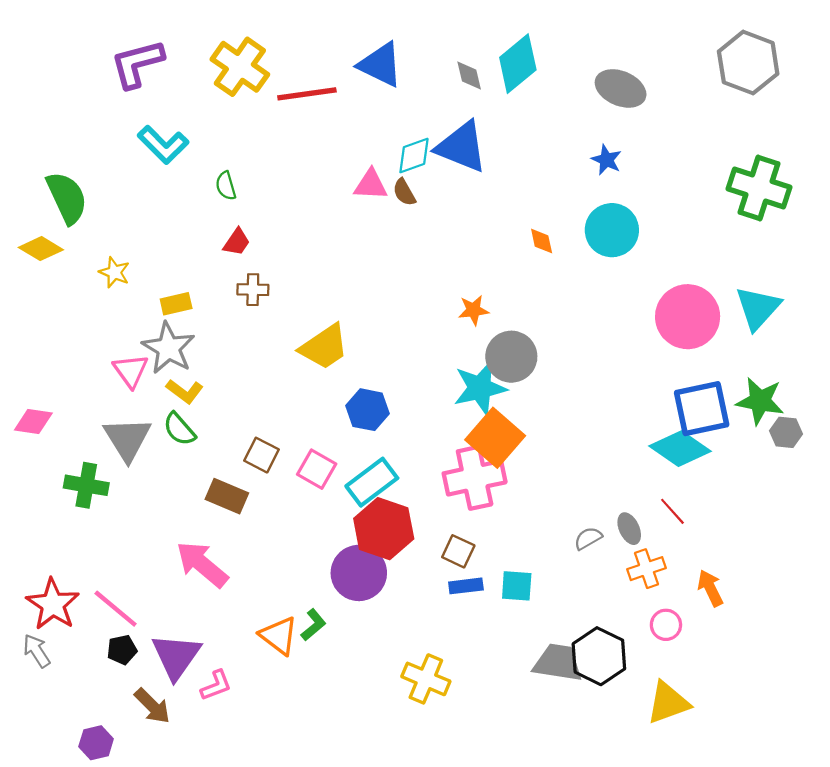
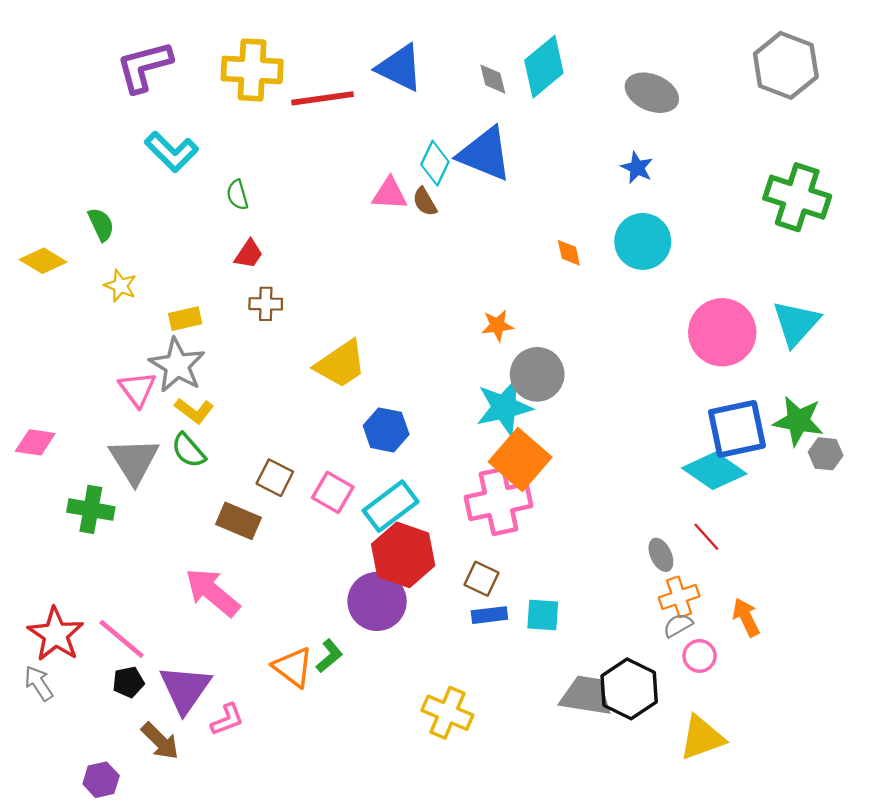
yellow cross: (240, 67) -> (252, 70), turned -32
cyan diamond: (414, 156) -> (435, 163), turned -45
green semicircle: (67, 198) -> (101, 224), moved, size x0.6
gray semicircle: (588, 538) -> (678, 625), moved

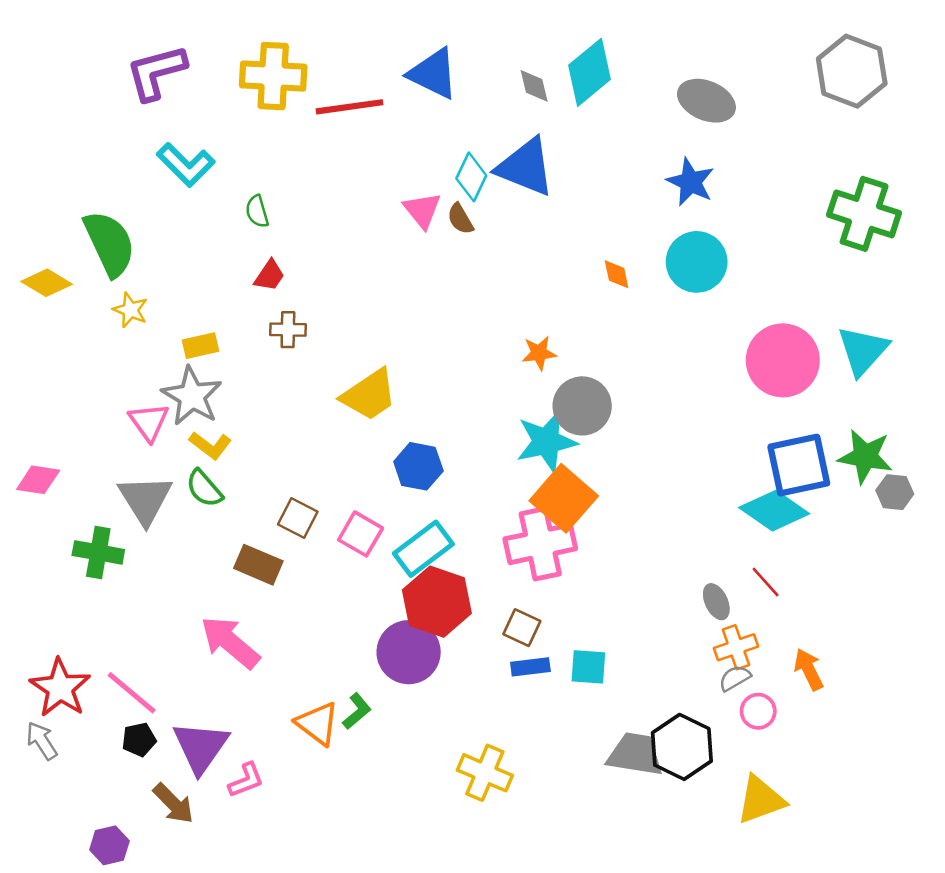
blue star: (637, 168) -> (690, 182), size x1.4
pink triangle: (390, 194) -> (422, 210), turned 48
green semicircle: (101, 224) -> (109, 243), size x1.8

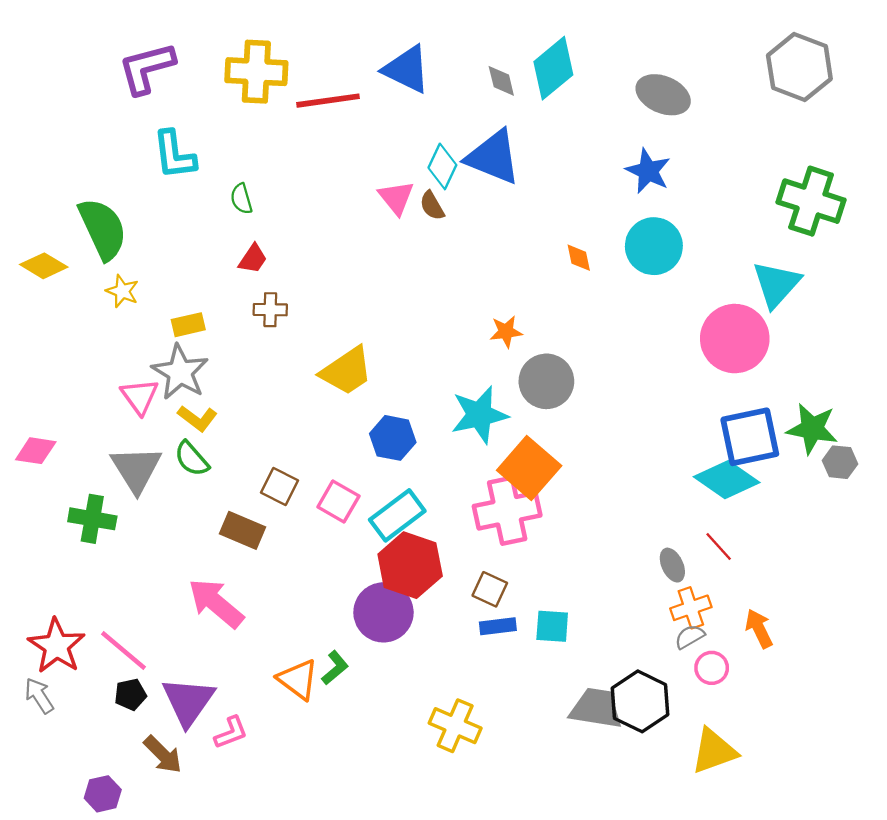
cyan L-shape: (186, 165) -> (174, 155), turned 38
cyan triangle: (863, 351) -> (776, 284), moved
cyan star: (546, 442) -> (479, 415), moved

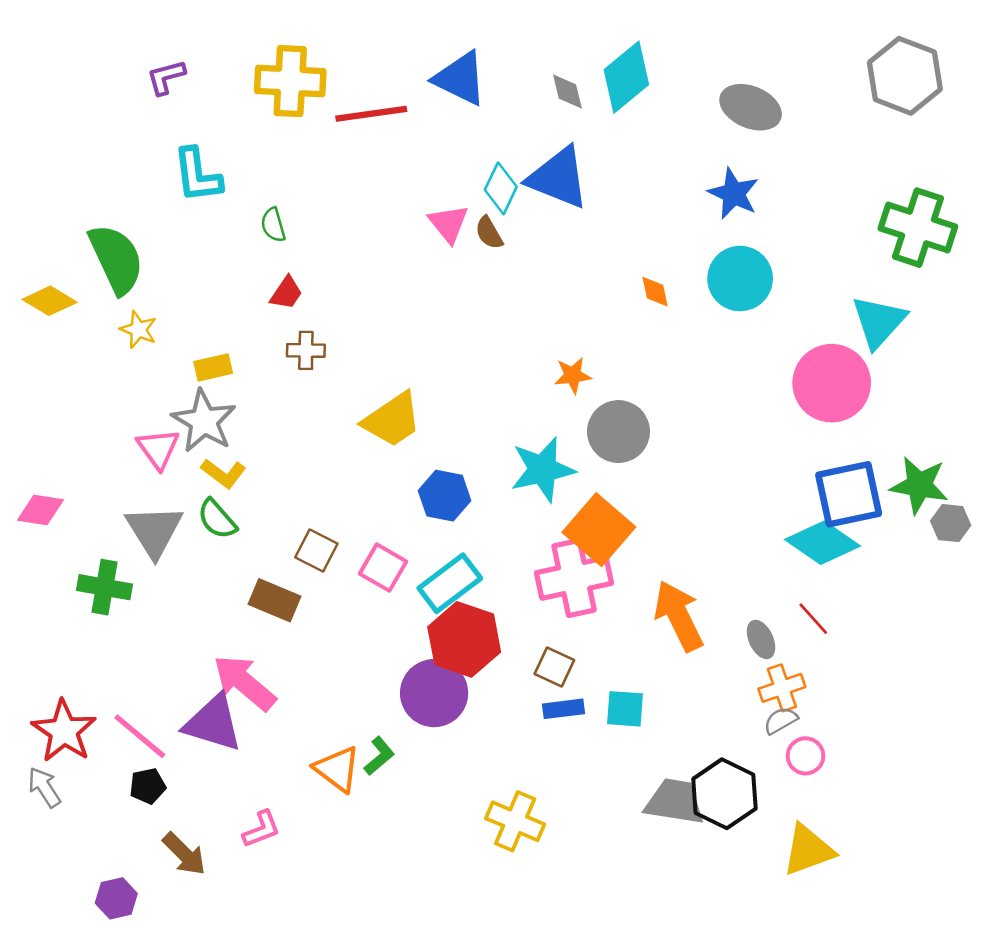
purple L-shape: (147, 68) -> (166, 77), size x0.6
orange arrow: (759, 629) -> (679, 616), moved, size x1.6
purple triangle: (188, 701) -> (213, 723), moved, turned -48

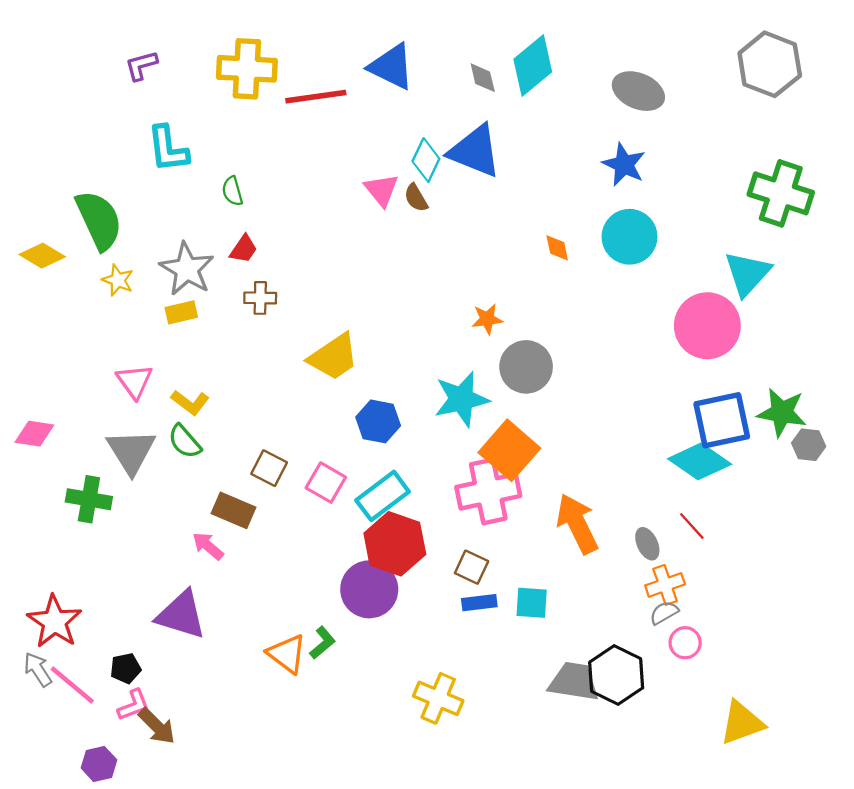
gray star: (204, 421) -> (187, 269), moved
pink arrow: (244, 683) -> (208, 546), moved, size x0.6
pink line: (140, 736) -> (72, 685), moved
pink L-shape: (261, 829) -> (133, 705), moved
yellow triangle: (808, 850) -> (742, 723), moved

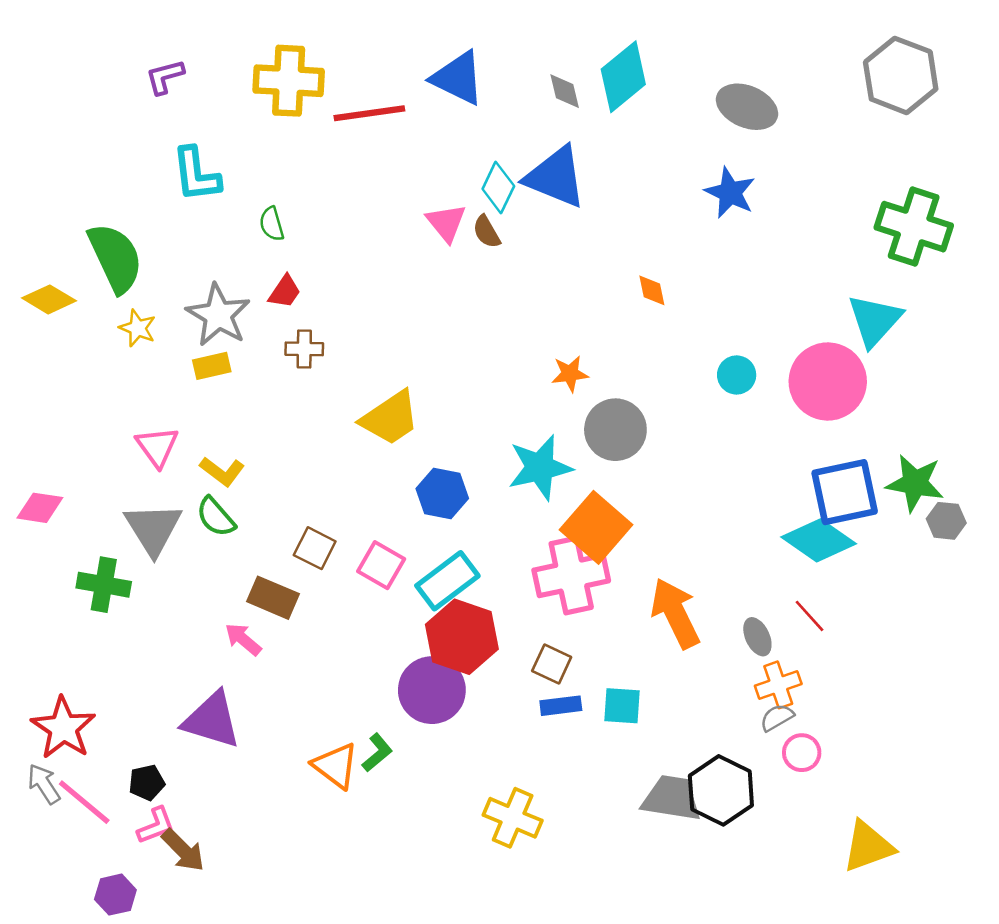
cyan circle: (630, 237) -> (737, 375), moved, size x0.6

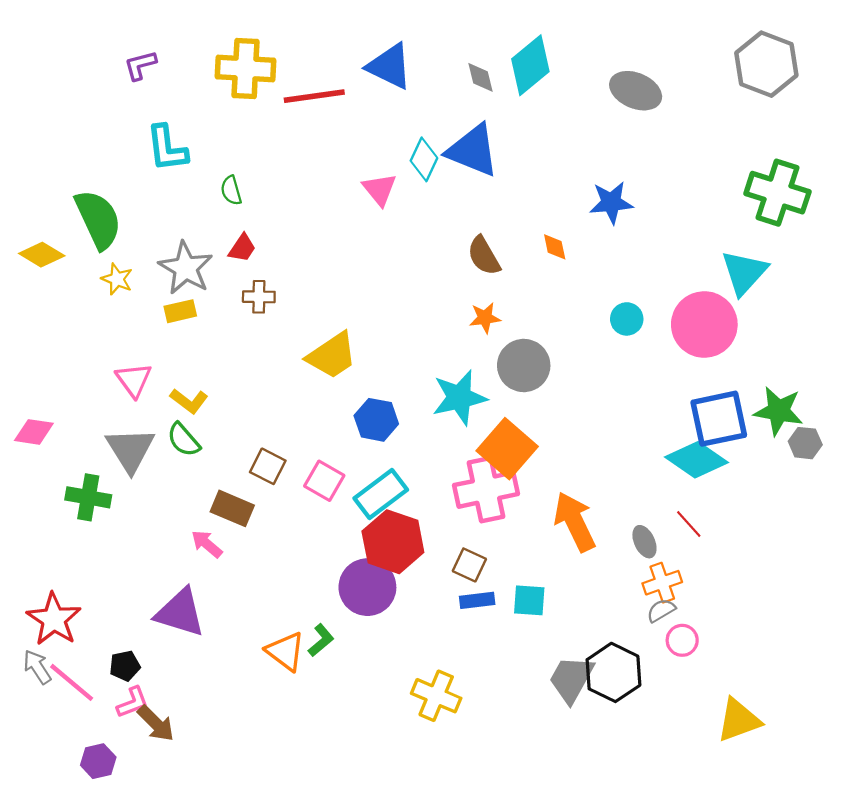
blue star: (730, 193) -> (611, 203), moved, turned -30
brown semicircle: (487, 232) -> (484, 256), moved, size x1.4
gray trapezoid: (671, 798) -> (571, 679), turned -70

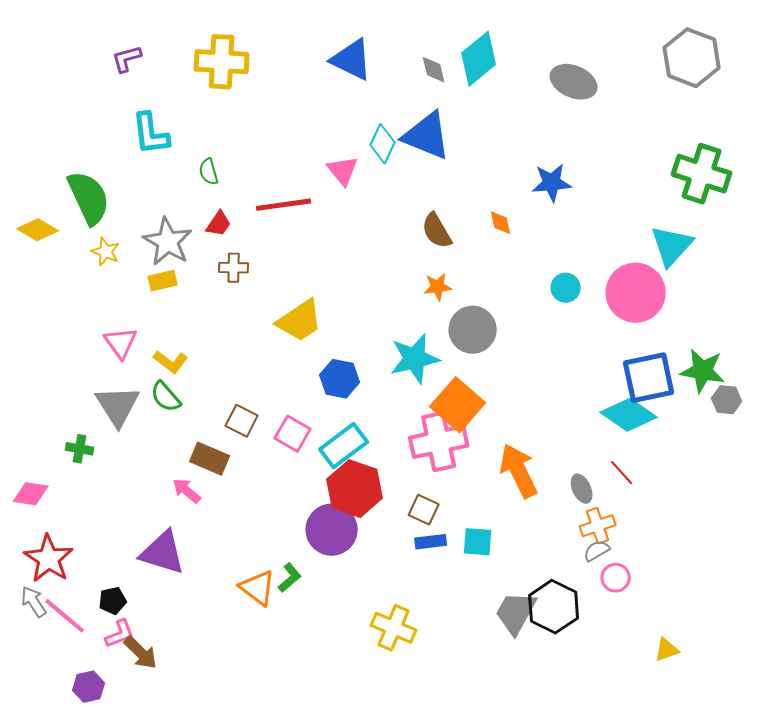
red line: (314, 96) -> (284, 205), moved
pink diamond: (34, 432) -> (31, 494), moved
green cross: (88, 497) -> (80, 449), size x0.7
yellow triangle: (739, 720) -> (667, 650), size x0.6

